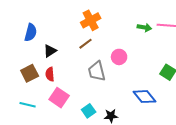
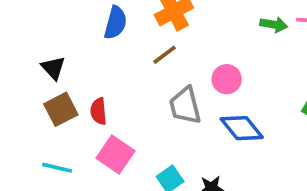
blue semicircle: (31, 33) -> (115, 23), moved
black triangle: (50, 51) -> (53, 68), moved, turned -40
blue diamond: (144, 97) -> (242, 128), moved

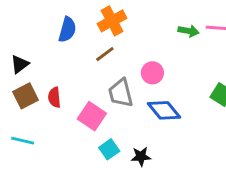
black triangle: (53, 68) -> (20, 64), turned 36
pink square: (115, 155) -> (92, 116), moved

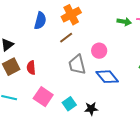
pink square: (92, 116) -> (43, 97), moved

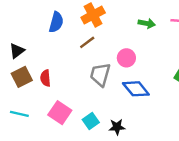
green arrow: (124, 22) -> (147, 23), moved
gray trapezoid: (77, 65) -> (100, 75), turned 30

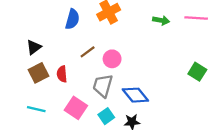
brown line: (87, 42) -> (88, 52), moved
pink circle: (126, 58) -> (112, 59), moved
gray trapezoid: (100, 75) -> (103, 86), moved
blue diamond: (136, 89) -> (135, 95), moved

